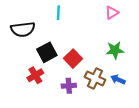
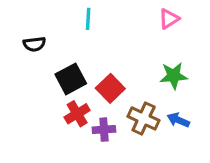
black semicircle: (23, 29) -> (34, 44), size x0.6
red cross: (35, 75) -> (77, 114), moved

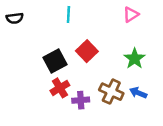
black semicircle: (34, 44) -> (15, 18), moved
green star: (174, 76) -> (135, 59), turned -30
red square: (110, 88) -> (87, 51), moved

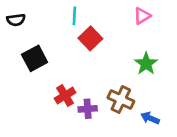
red square: (87, 51) -> (90, 38), moved
black square: (55, 61) -> (35, 58), moved
blue arrow: (138, 93) -> (150, 118), moved

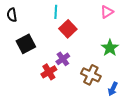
black semicircle: (16, 20) -> (12, 15), turned 88
purple cross: (88, 109) -> (63, 59), moved, turned -32
blue arrow: (150, 118) -> (113, 89), turned -88

